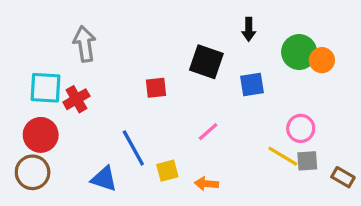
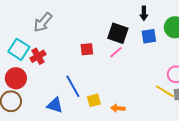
gray arrow: (85, 44) -> (43, 22), turned -130
blue square: (252, 85) -> (149, 36), moved
cyan square: (46, 88) -> (19, 49), turned 30
pink line: (208, 132) -> (116, 52), moved

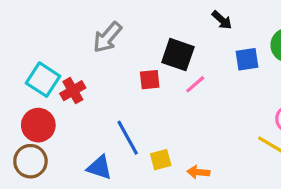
black arrow: (144, 13) -> (222, 20), moved, turned -48
gray arrow: (43, 22) -> (107, 37), moved
black square: (118, 33) -> (178, 55), moved

